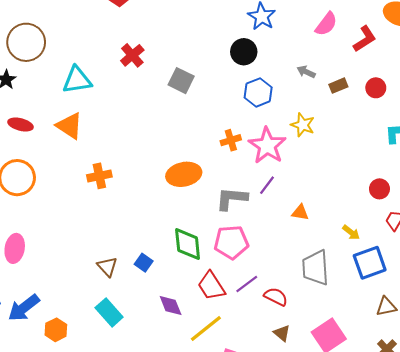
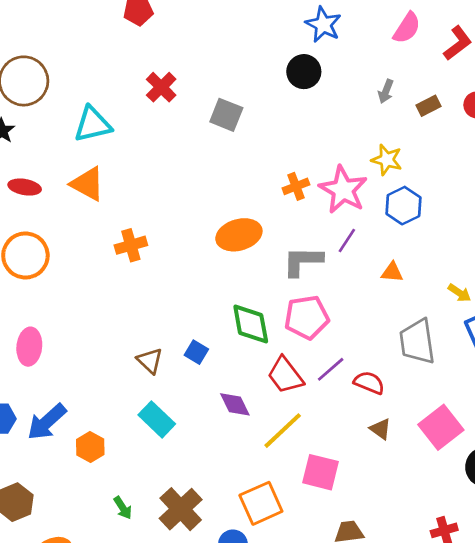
gray arrow: (306, 72) -> (386, 91), turned -90
blue hexagon: (258, 92) -> (403, 206), moved

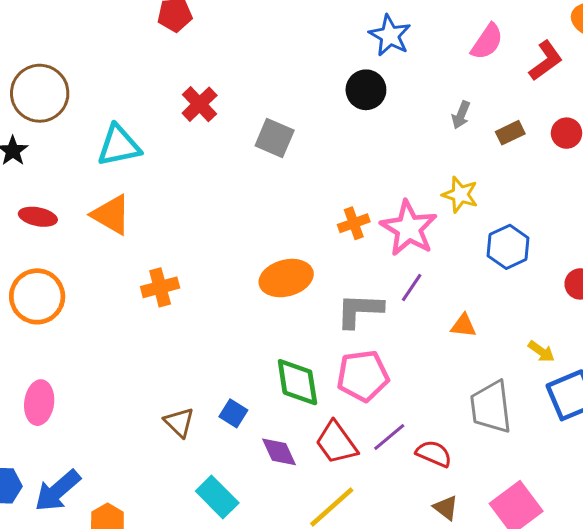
blue hexagon: (403, 206) -> (508, 247), moved
purple diamond: (235, 404) -> (279, 452), moved
cyan rectangle: (157, 419) -> (217, 497), moved

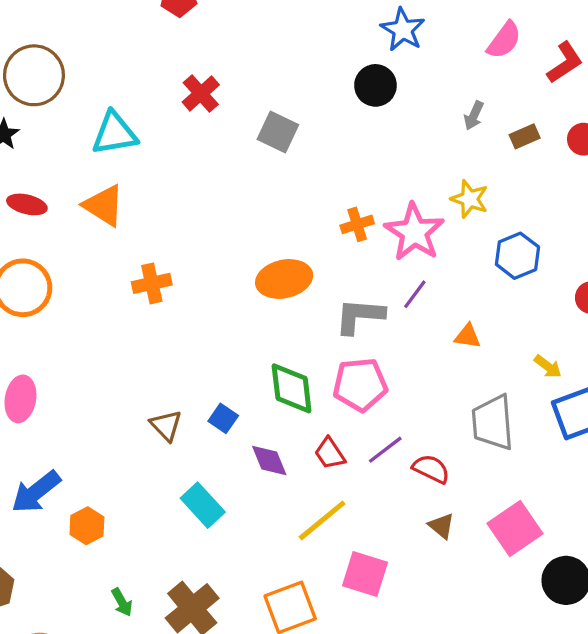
red trapezoid: (336, 443) -> (330, 453), size x0.7

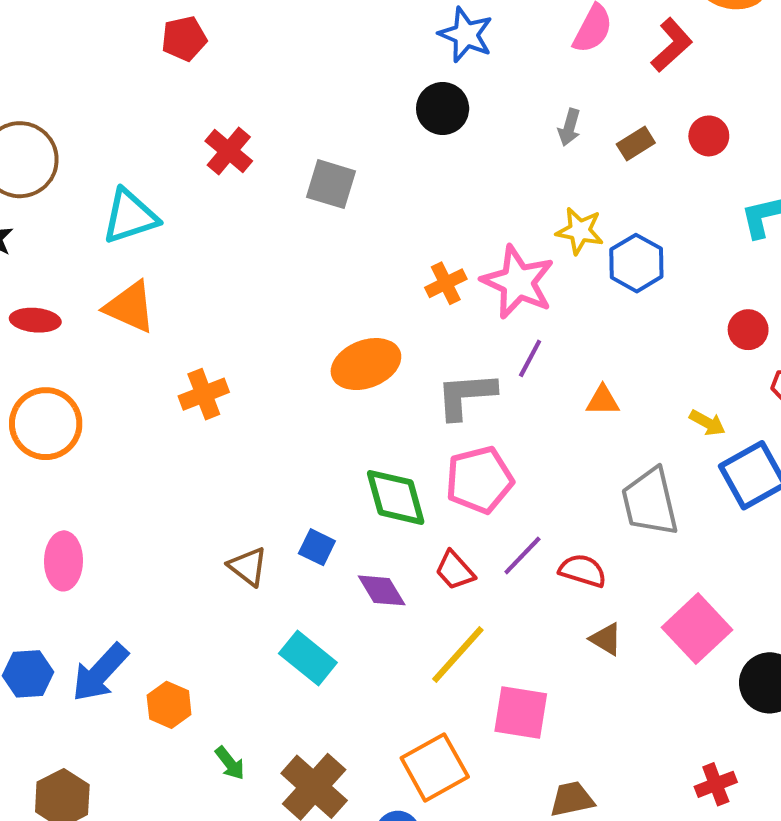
blue hexagon: (517, 256) -> (636, 263), moved
green arrow: (122, 602) -> (230, 763), moved

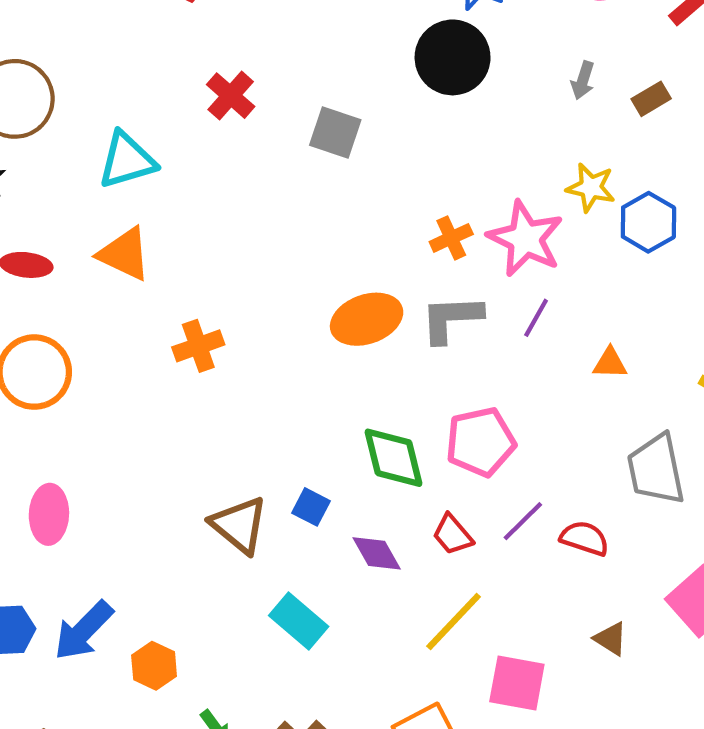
black circle: (443, 108) -> (453, 57), size x1.4
gray L-shape: (466, 395) -> (451, 319), moved
brown triangle: (248, 566) -> (239, 525), size x1.4
brown triangle: (606, 639) -> (611, 639), moved

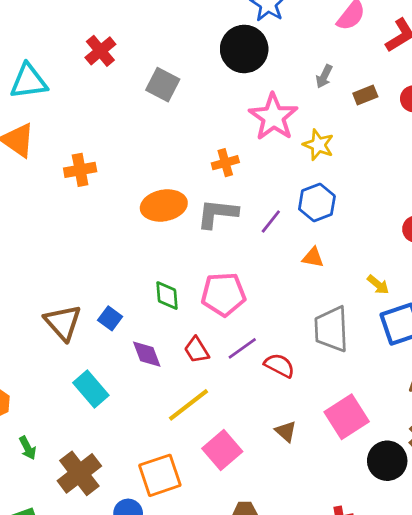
blue hexagon: (648, 222) -> (317, 203), moved
pink star: (525, 239) -> (273, 117), moved
orange cross: (198, 346) -> (80, 170), moved
green diamond: (394, 458) -> (167, 296), size x0.7
pink square: (517, 683) -> (222, 450), turned 30

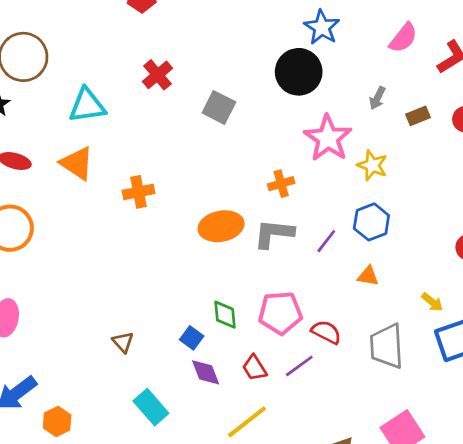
blue square: (110, 318) -> (192, 338), moved
brown triangle: (63, 323) -> (123, 342), size x0.6
red semicircle: (279, 365) -> (326, 332), moved

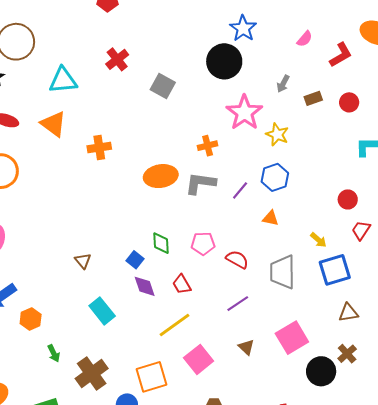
pink semicircle: (403, 38) -> (305, 39), size x0.7
pink pentagon: (280, 313) -> (203, 243), size x0.7
purple line: (299, 366) -> (238, 304), moved

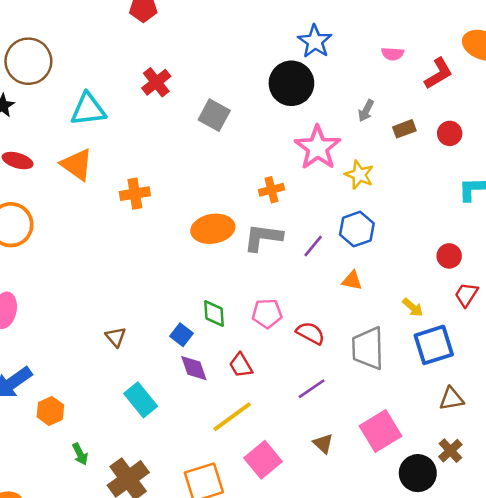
pink semicircle: (305, 39) -> (393, 54), turned 54

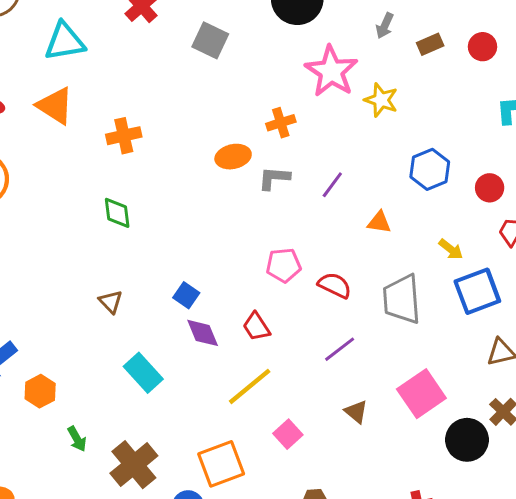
orange ellipse: (213, 229) -> (233, 157), moved, size x0.7
blue hexagon: (357, 229) -> (430, 169), moved
gray L-shape: (263, 237) -> (274, 178), size x0.7
green diamond: (214, 314) -> (117, 213), moved
pink square: (263, 460) -> (288, 434), size x0.7

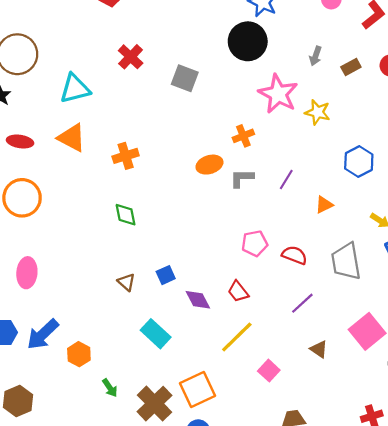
orange triangle: (379, 222) -> (324, 205), turned -30
blue square: (186, 295) -> (166, 275), moved, turned 36
orange square: (221, 464) -> (198, 390), moved

